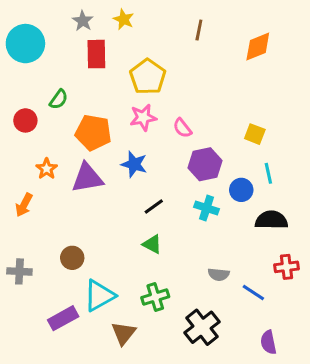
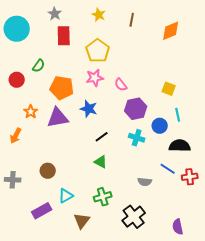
yellow star: (124, 19) -> (99, 15), moved
blue line: (253, 293) -> (168, 169), moved
cyan triangle: (99, 296) -> (66, 196), size x0.7

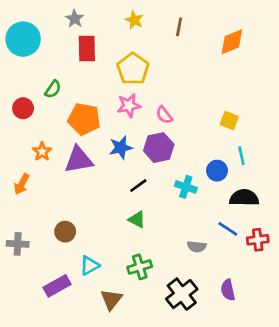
blue star: (89, 109) -> (121, 148), turned -30
purple hexagon: (136, 109) -> (159, 148), moved
purple semicircle: (178, 227) -> (228, 290), moved

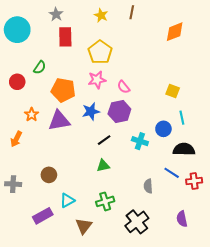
brown line: (179, 27) -> (132, 12), moved
green triangle: (137, 219) -> (103, 166), turned -40
gray semicircle: (197, 247) -> (148, 186), turned 80
purple semicircle: (228, 290) -> (182, 219), moved

